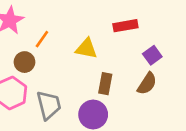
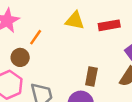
yellow triangle: (86, 49) -> (75, 21), moved

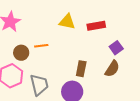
orange line: (36, 37) -> (41, 46), moved, turned 48

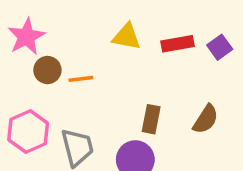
purple square: (116, 48) -> (220, 47), moved
brown circle: (21, 53) -> (47, 70), moved

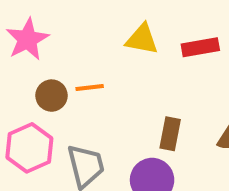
brown circle: (47, 70) -> (51, 96), moved

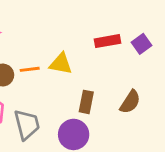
yellow triangle: (142, 39) -> (61, 64), moved

